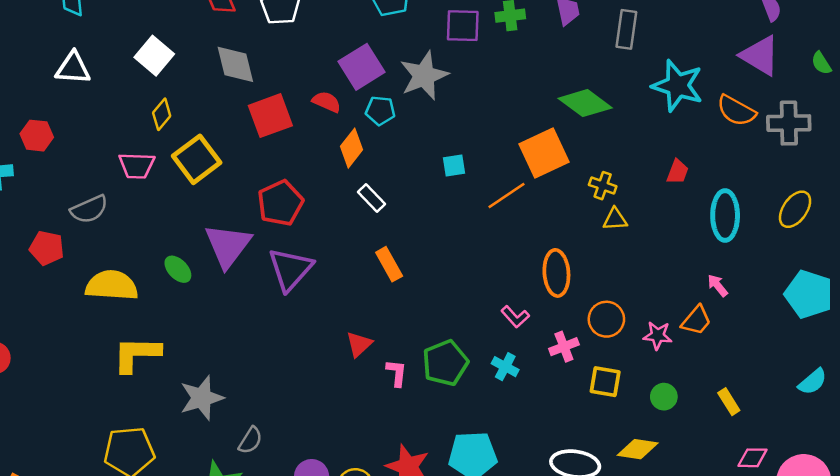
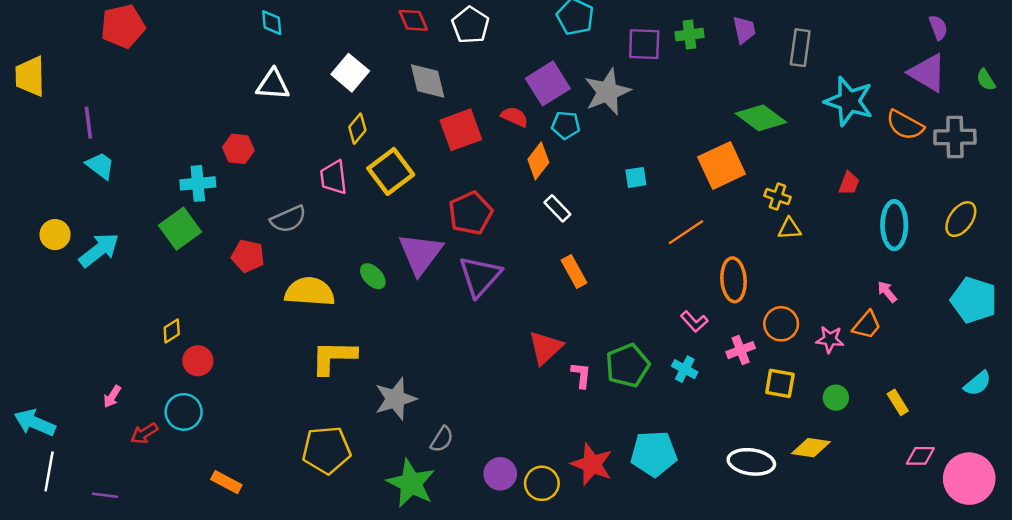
pink trapezoid: (137, 166) -> (334, 177), turned 81
orange line: (506, 196) -> (686, 232), moved
red triangle: (359, 344) -> (545, 348), size x1.4

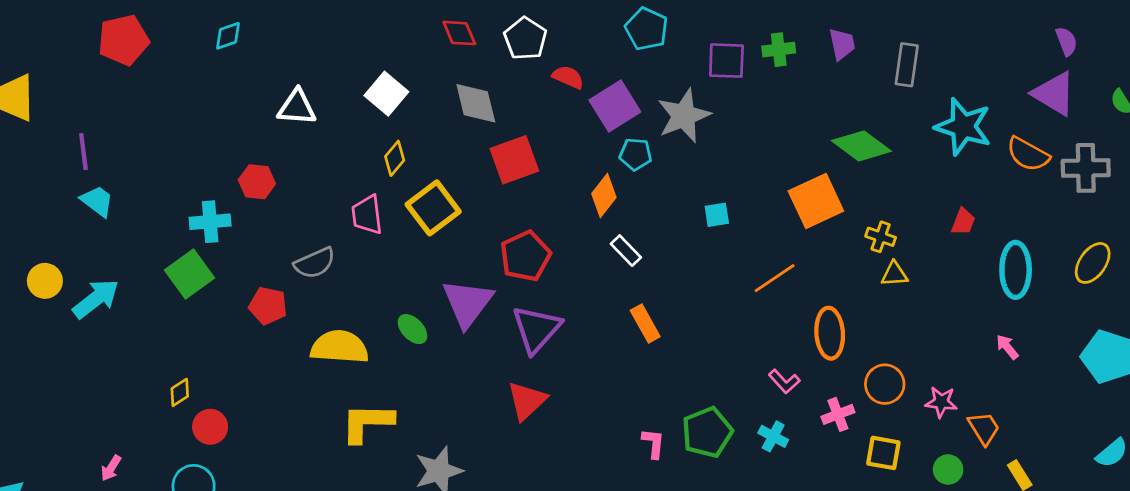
cyan diamond: (272, 23) -> (228, 36), moved, turned 76
red semicircle: (514, 117) -> (568, 77), moved
orange trapezoid: (867, 325) -> (984, 428), moved, turned -72
red triangle: (545, 348) -> (527, 401), moved

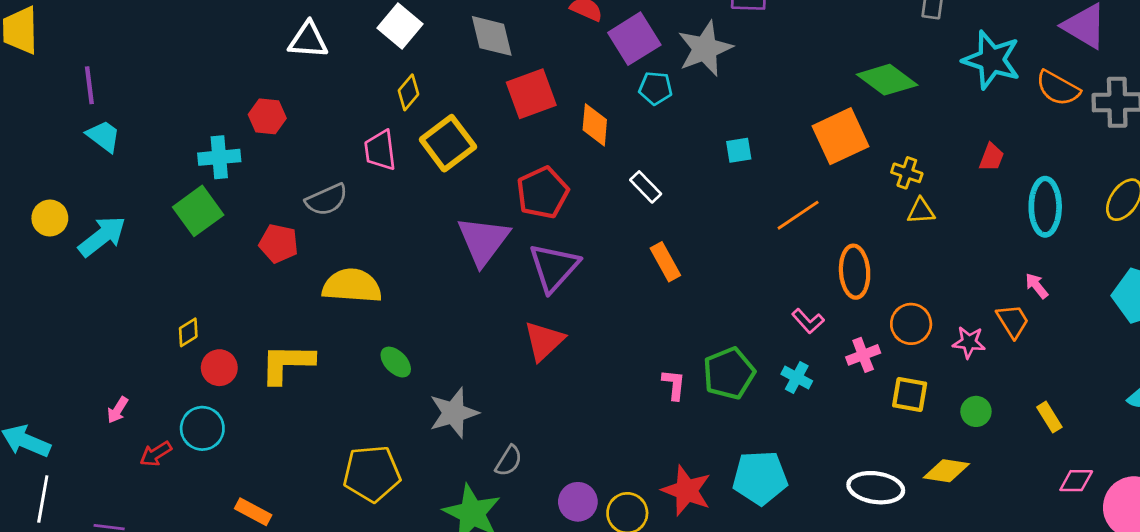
orange diamond: (604, 196) -> (595, 125), moved, turned -33
green ellipse: (412, 329) -> (396, 362), moved
yellow L-shape: (367, 423) -> (287, 363), moved
orange trapezoid: (984, 428) -> (1013, 321), moved

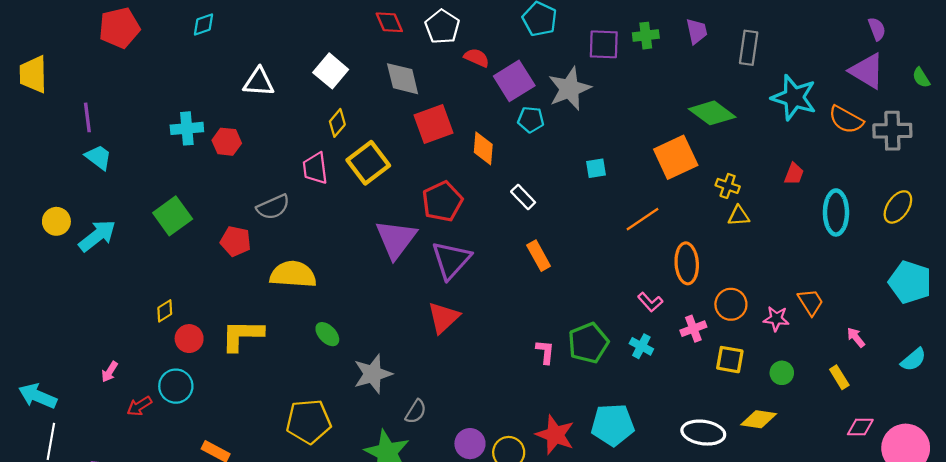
cyan cross: (219, 157) -> (187, 128), moved
pink arrow: (1037, 286) -> (856, 337), moved

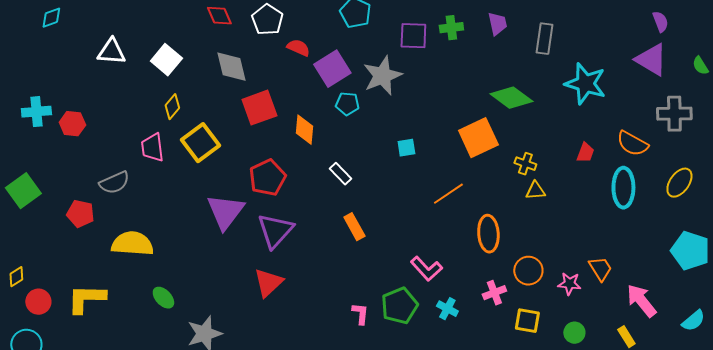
white triangle: (259, 82) -> (111, 52), moved
orange semicircle: (846, 120) -> (632, 144), moved
pink L-shape: (650, 302) -> (426, 269), moved, size x1.4
pink arrow: (856, 337) -> (641, 301), size x1.8

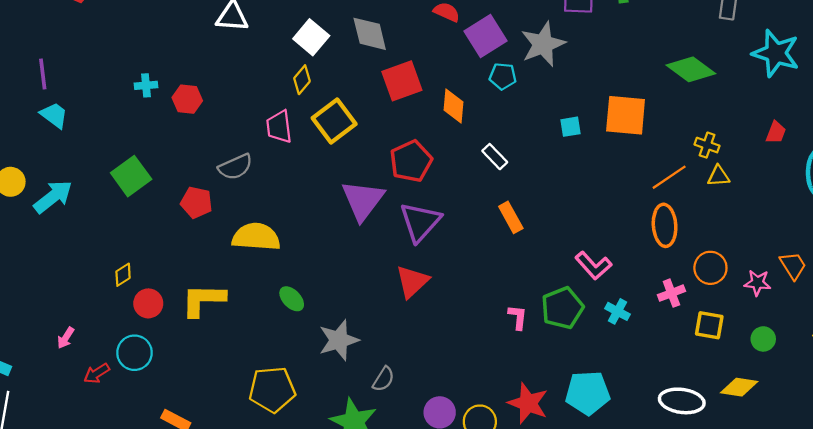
white square: (166, 60) -> (311, 37), moved
cyan cross: (36, 112) -> (146, 85), size x0.7
orange square: (478, 138) -> (626, 115), moved, turned 30
orange line: (448, 194) -> (669, 177), moved

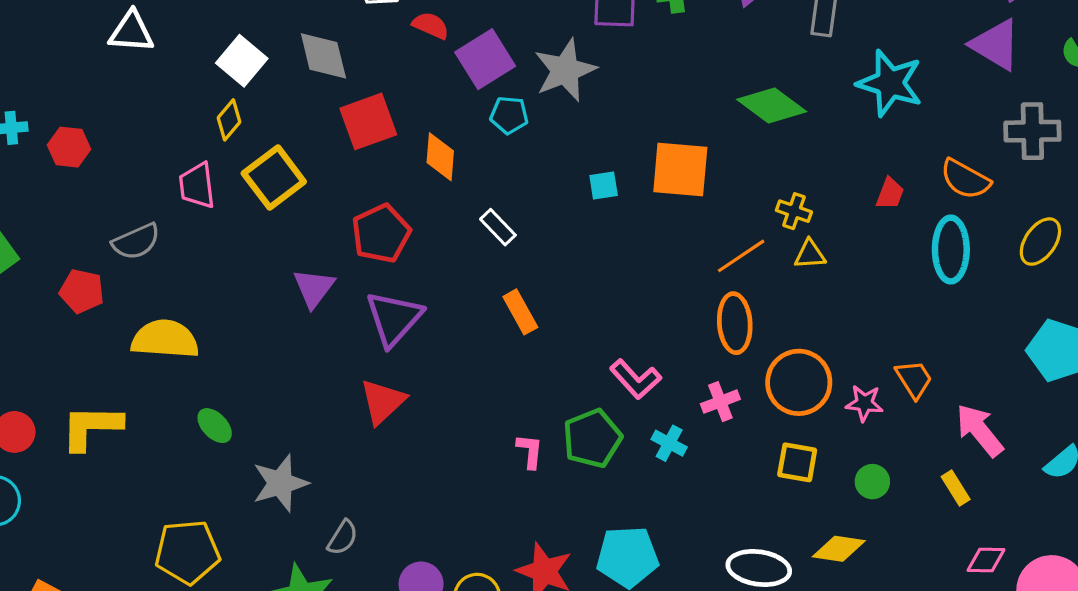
purple triangle: (363, 200) -> (314, 288), size x0.7
orange circle: (710, 268) -> (799, 382), size x1.4
pink cross: (671, 293) -> (720, 402), moved

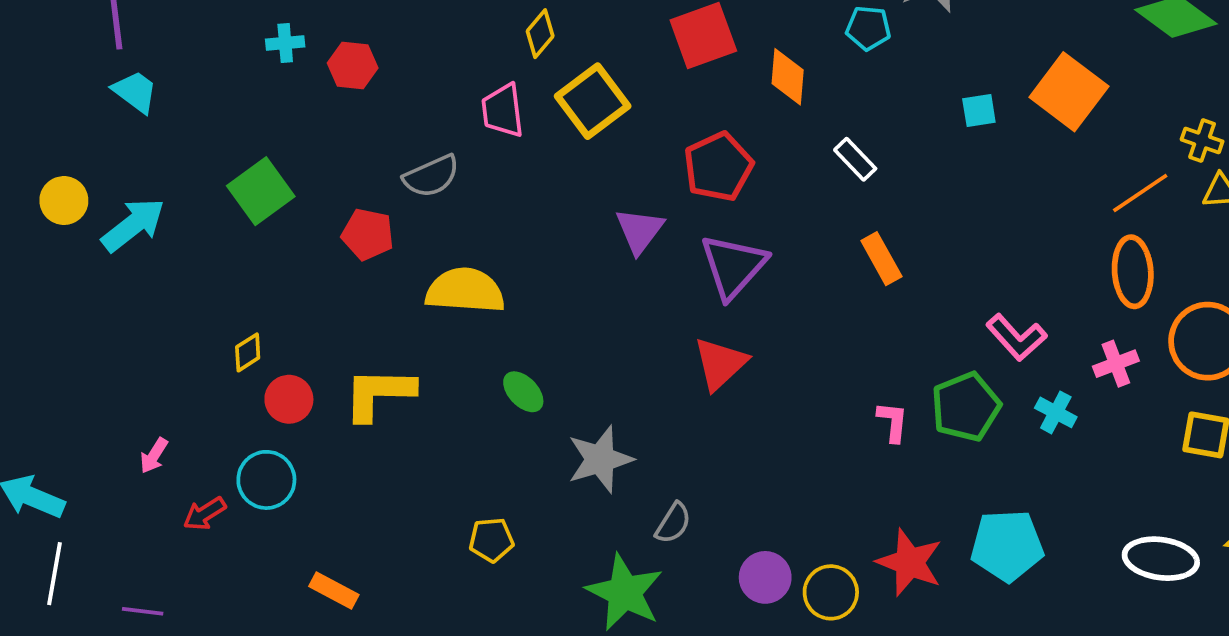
orange square: (680, 170) -> (1069, 92), turned 32
yellow pentagon: (187, 552) -> (491, 540), size x0.6

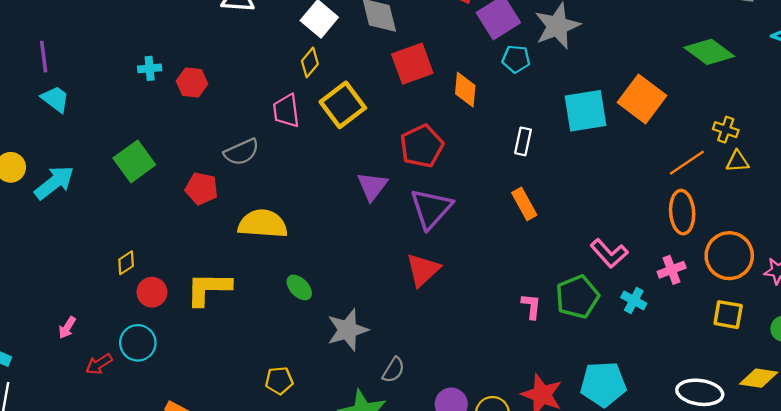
cyan square: (979, 111) -> (586, 111), size x2.0
white rectangle: (855, 159) -> (523, 141), moved, turned 56

